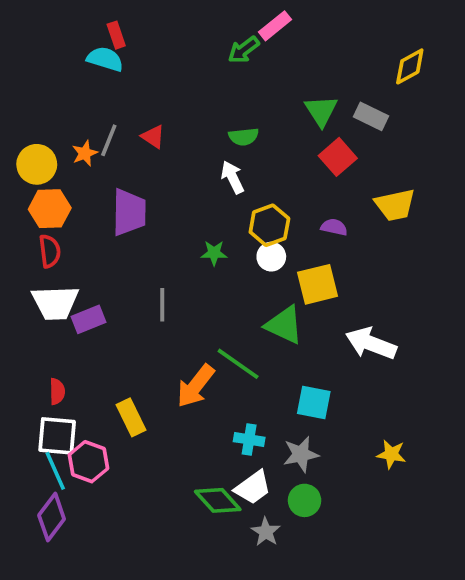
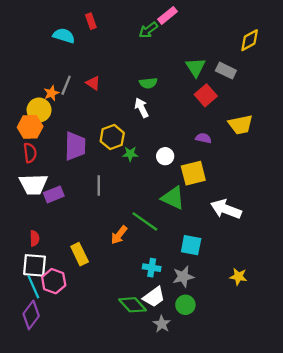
red rectangle: (116, 35) -> (91, 21), moved
yellow circle: (37, 164) -> (39, 110), moved
purple trapezoid: (129, 212) -> (75, 146), moved
yellow hexagon: (269, 225) -> (112, 137), moved
orange arrow: (196, 386) -> (119, 235), size x0.7

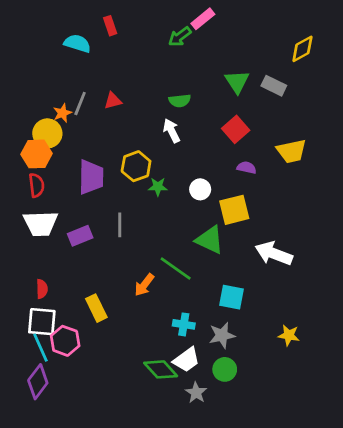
red triangle: (93, 83) -> (113, 101), turned -49
red square: (206, 95) -> (236, 129), moved
purple rectangle: (54, 194) -> (80, 236), moved

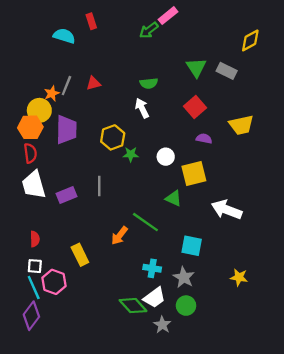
purple trapezoid: (91, 177) -> (66, 130), moved
white trapezoid: (41, 223) -> (34, 185), turned 76
green triangle: (210, 240) -> (174, 198), size x0.7
white square: (42, 322) -> (35, 266), size x0.6
gray star: (222, 335) -> (184, 277), turned -30

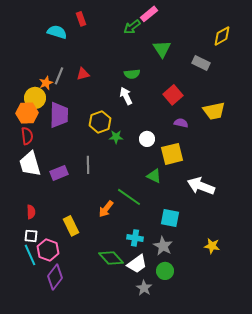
green triangle: (196, 67) -> (162, 49), moved
green diamond: (133, 306) -> (111, 258), moved
purple diamond: (31, 316) -> (55, 277), moved

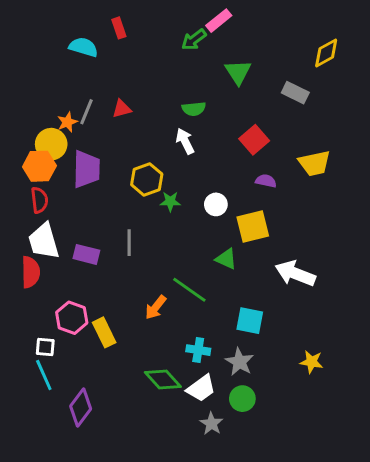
purple rectangle: (59, 173) -> (86, 254), turned 36
red semicircle: (31, 212) -> (31, 272), moved, size x1.5
pink hexagon: (48, 250) -> (72, 318), moved

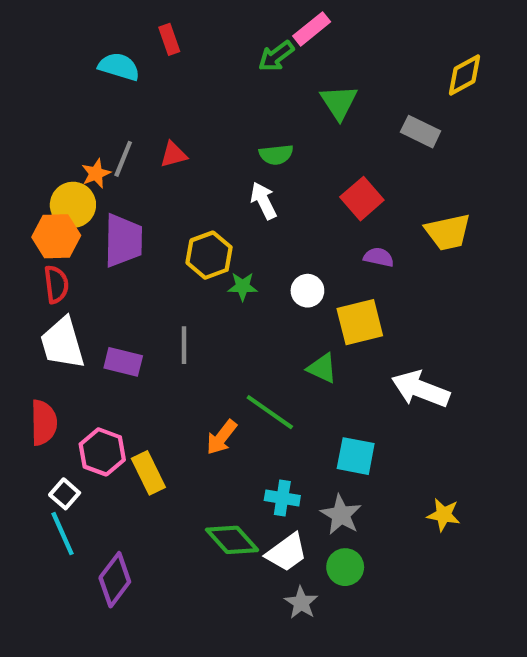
red semicircle: (31, 272) -> (44, 423), moved
white square: (45, 347) -> (65, 494), turned 36

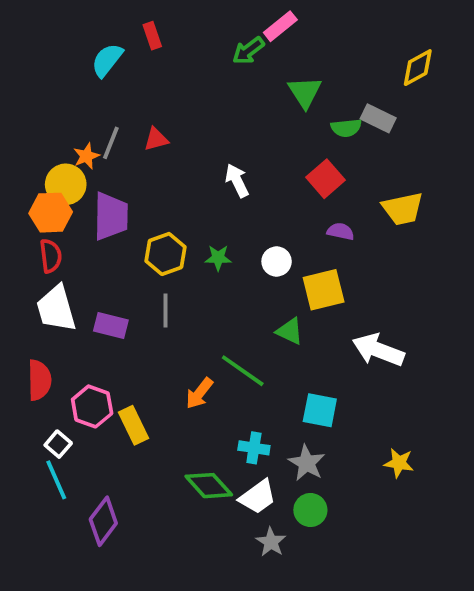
cyan semicircle: (119, 67) -> (107, 60), turned -69
green semicircle: (276, 155) -> (346, 128), moved
yellow hexagon: (209, 255) -> (165, 254), moved

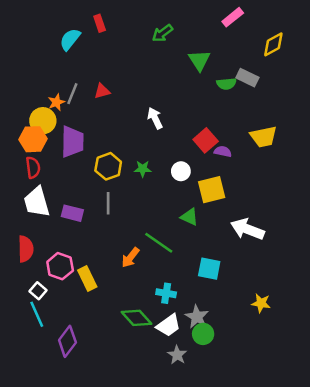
pink rectangle: (280, 26) -> (233, 17), moved
red square: (325, 179) -> (206, 140), moved
gray star: (307, 463) -> (197, 317), moved

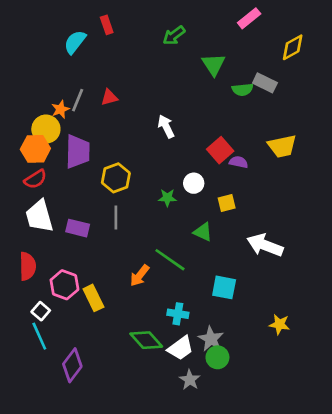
red semicircle: (33, 168) -> (35, 179), turned 65
green star: (143, 169) -> (167, 198), moved
yellow square: (212, 190) -> (227, 203), size x0.6

